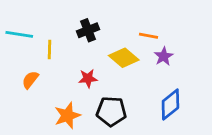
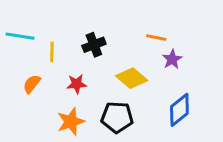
black cross: (88, 30) -> (94, 45), moved
yellow diamond: (124, 58) -> (132, 78), moved
red star: (88, 78) -> (77, 84), moved

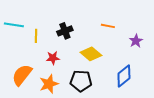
purple star: (172, 59) -> (136, 41), moved
orange semicircle: (32, 84) -> (22, 75), moved, size x1.6

